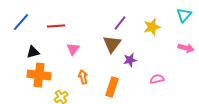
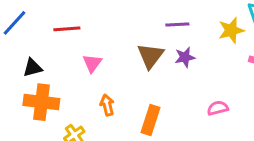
purple line: (120, 23) -> (177, 24), moved, turned 49
yellow star: (152, 27) -> (231, 30), moved
purple star: (130, 60) -> (185, 57), moved

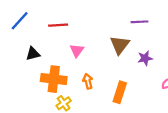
purple star: (185, 57) -> (145, 58), moved
orange cross: (41, 102) -> (54, 79), moved

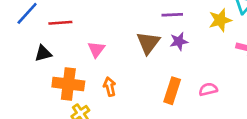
red line: (58, 25) -> (60, 23), moved
purple star: (145, 58) -> (179, 41), moved
orange rectangle: (120, 92) -> (172, 91), moved

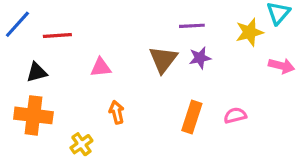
pink triangle: (96, 49) -> (101, 67), turned 48
orange cross: (68, 84) -> (33, 115), moved

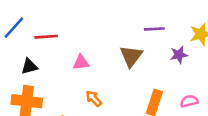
purple star: (200, 58) -> (179, 55), moved
orange arrow: (117, 112) -> (94, 99), turned -30

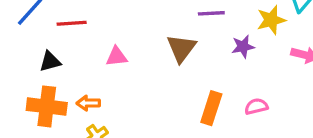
orange arrow: (94, 99) -> (88, 103), moved, turned -48

